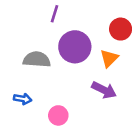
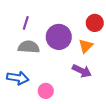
purple line: (54, 14) -> (26, 23), moved
blue arrow: (23, 99) -> (18, 78), size x1.5

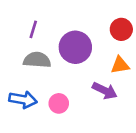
orange triangle: (86, 46) -> (120, 65), moved, turned 35
pink circle: (46, 91) -> (59, 103), moved

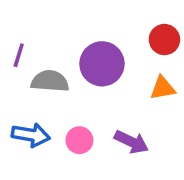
purple line: (33, 29) -> (19, 55), moved
purple arrow: (105, 91) -> (131, 142), moved

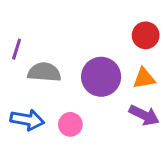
purple circle: (102, 64) -> (101, 77), moved
purple arrow: (131, 142) -> (144, 115), moved

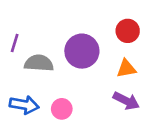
purple circle: (101, 77) -> (82, 51), moved

